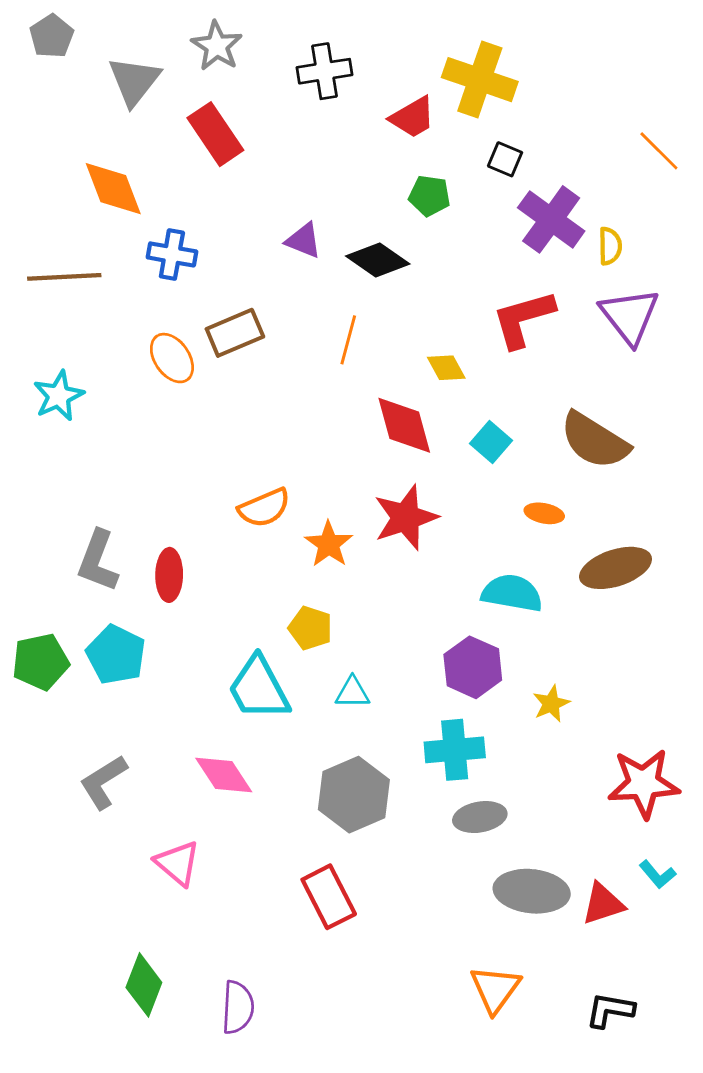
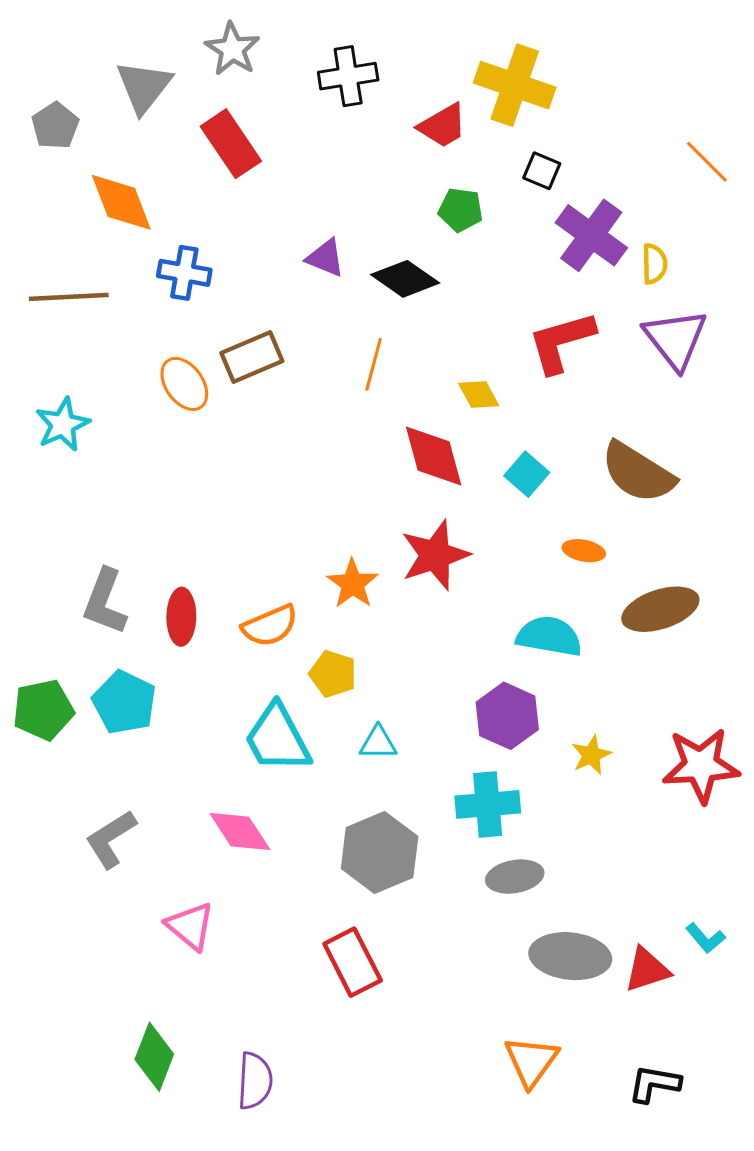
gray pentagon: (52, 36) -> (55, 126), moved
orange semicircle: (264, 508) -> (270, 626), moved
red star: (644, 783) -> (701, 765), moved

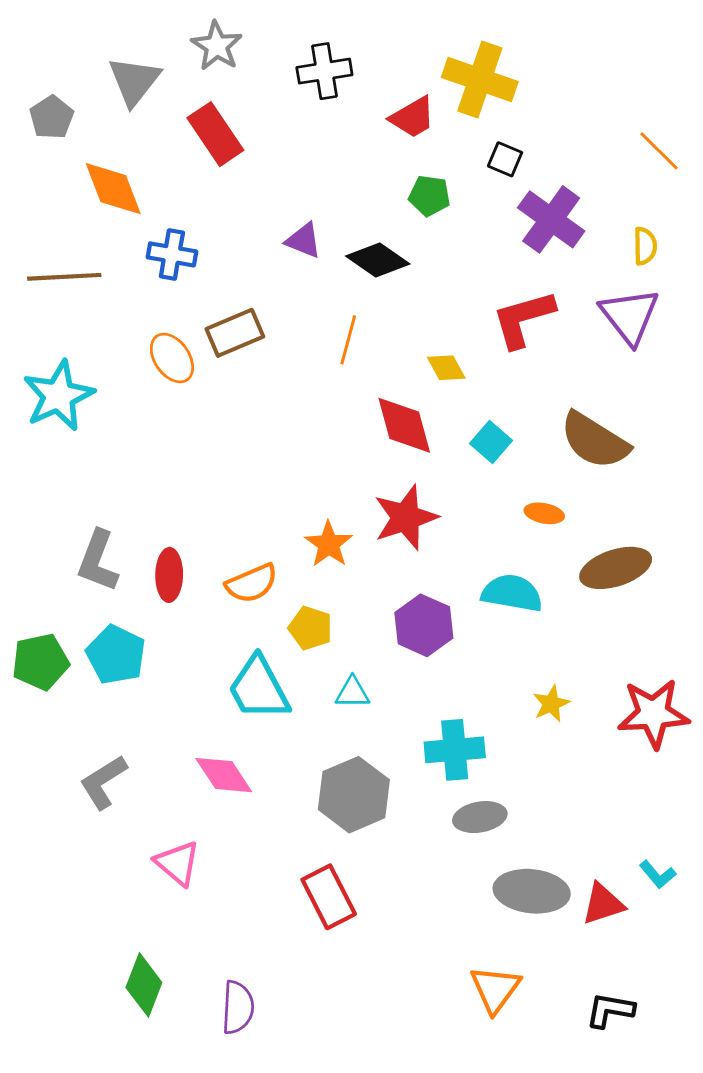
yellow semicircle: (654, 264) -> (645, 246), moved
cyan star: (63, 425) -> (59, 396), size x1.4
purple hexagon: (507, 716) -> (424, 625), moved

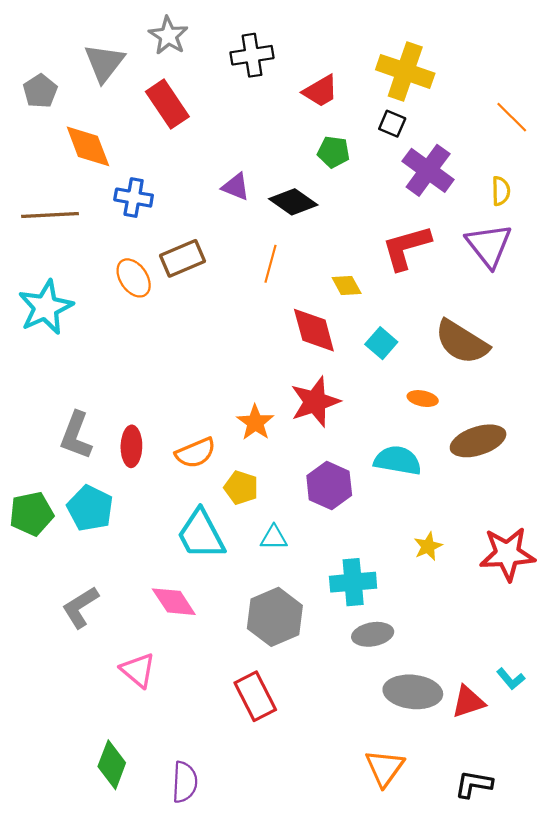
yellow cross: (480, 80) -> (405, 71), moved

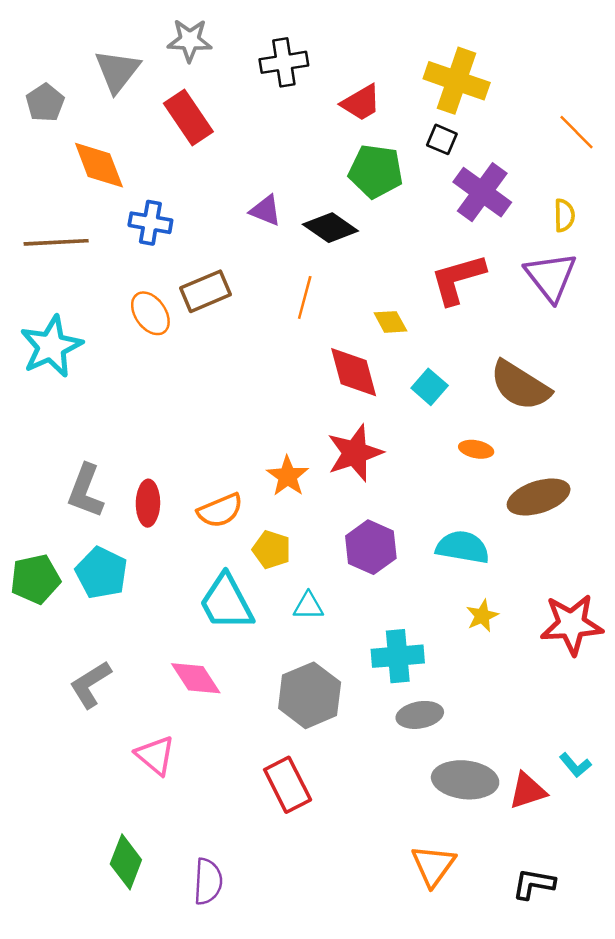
gray star: (168, 36) -> (190, 40), turned -30
green pentagon: (334, 152) -> (376, 171), size x1.5
cyan semicircle: (398, 460) -> (463, 547), moved

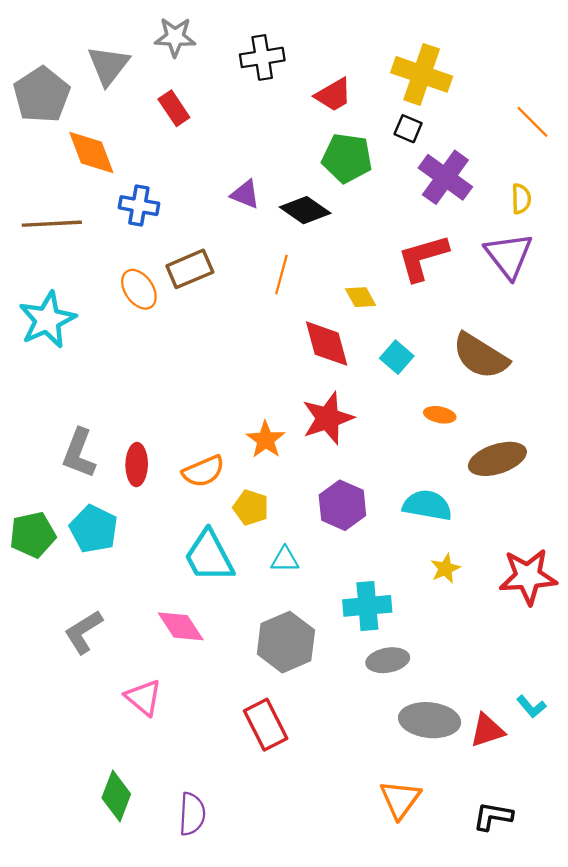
gray pentagon: (45, 103) -> (42, 95), size x1.6
red rectangle: (188, 117) -> (174, 108), size x0.7

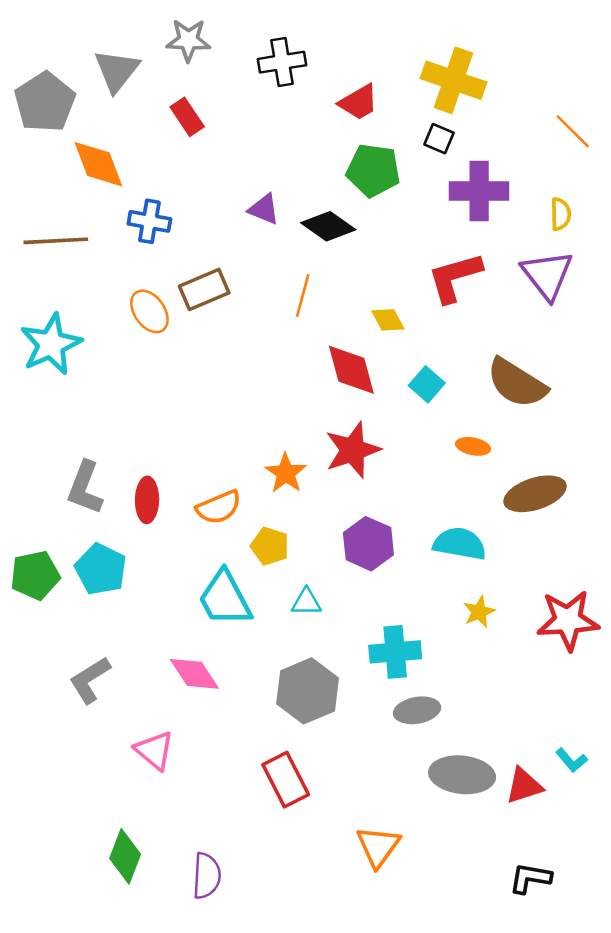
purple cross: (445, 177) -> (479, 191), turned -36
orange triangle: (400, 799) -> (378, 847), moved

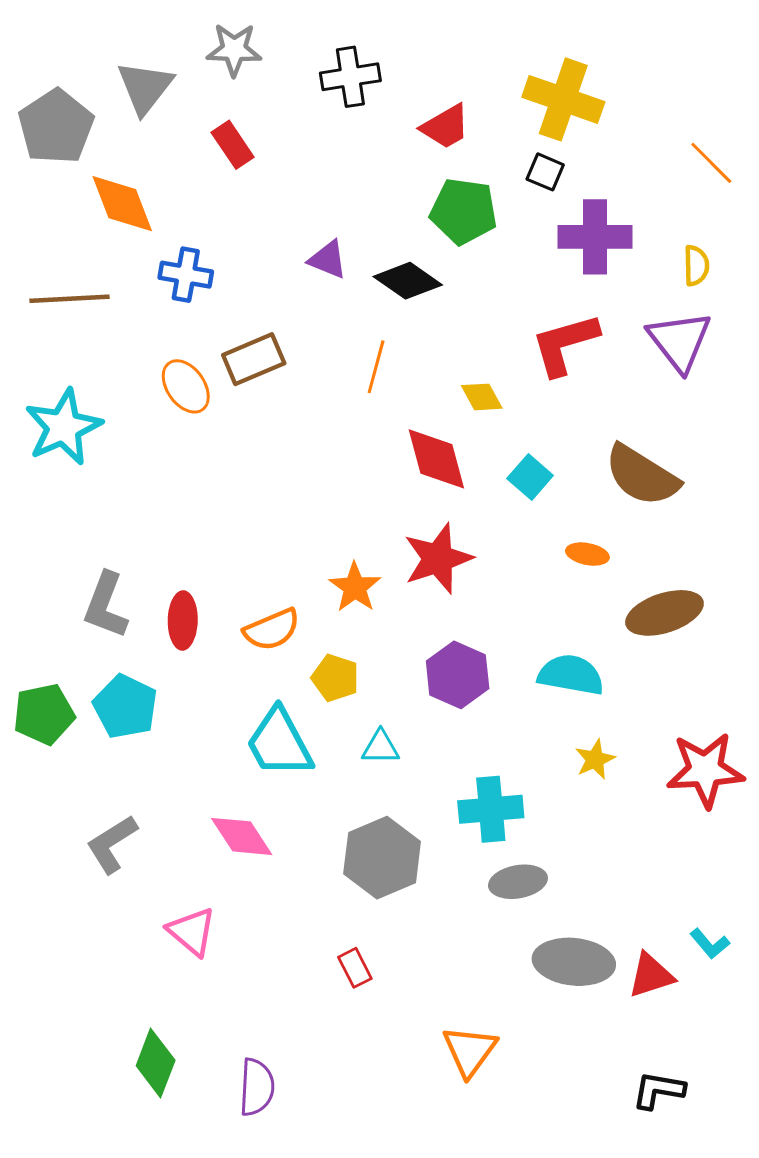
red rectangle: (286, 780) -> (355, 968), size x0.6

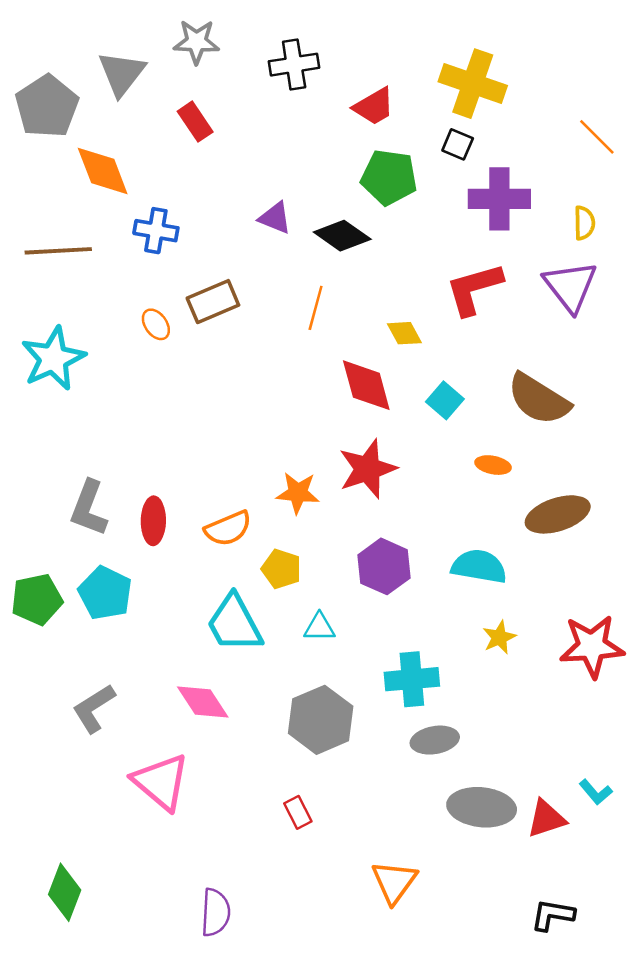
orange ellipse: (186, 386) -> (156, 324), size x0.7
orange star: (355, 587) -> (298, 493), turned -30
pink triangle: (192, 932) -> (161, 782), size x1.4
green diamond: (156, 1063) -> (65, 892), moved

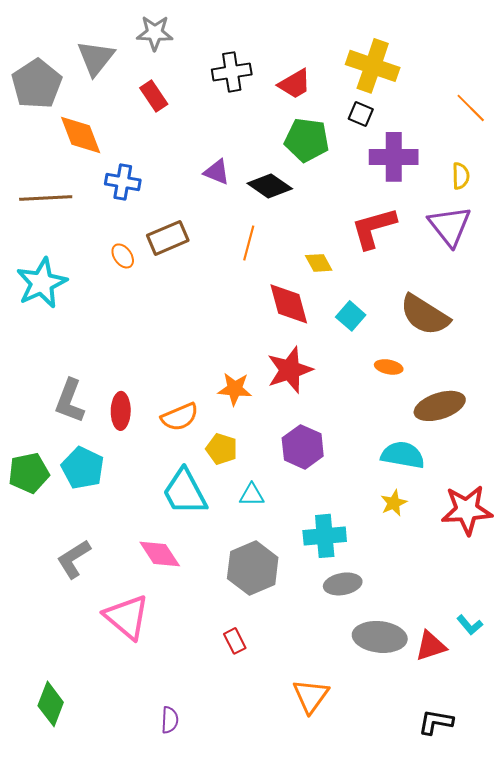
black cross: (294, 65) -> (232, 72), moved
cyan semicircle: (479, 566) -> (403, 455), moved
purple semicircle: (215, 912) -> (170, 720), size x0.7

